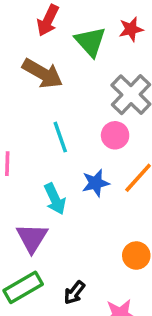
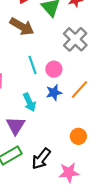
pink circle: (115, 135) -> (54, 69), moved
black arrow: (74, 293) -> (41, 159), size x1.5

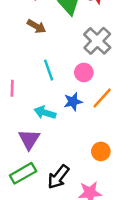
brown arrow: (22, 27) -> (36, 26), size x0.7
pink circle: (54, 69) -> (84, 72), moved
cyan arrow: (29, 102) -> (45, 113), turned 132

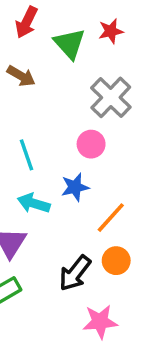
cyan line: (49, 70) -> (27, 155), moved
orange line: (102, 98) -> (111, 218), moved
black arrow: (58, 177) -> (75, 273), moved

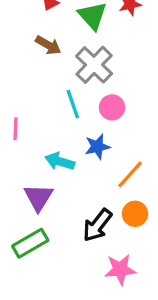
gray cross: (111, 97) -> (94, 65), moved
cyan line: (27, 155) -> (73, 104), moved

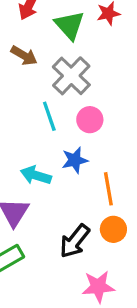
orange line: (130, 174) -> (108, 189), turned -52

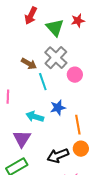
brown arrow: (24, 56) -> (29, 64), moved
pink circle: (90, 120) -> (75, 75), moved
black arrow: (75, 241) -> (58, 156), turned 30

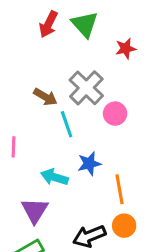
red star: (78, 21) -> (126, 48), moved
green triangle: (55, 28) -> (85, 24), moved

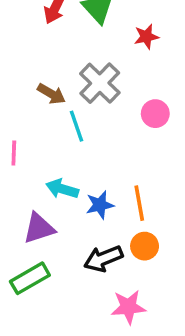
pink circle: (115, 114) -> (155, 114), moved
blue star: (89, 164) -> (100, 205), moved
purple triangle: (35, 210) -> (39, 228), turned 40

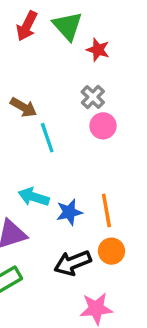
red star: (146, 37) -> (98, 50), moved, turned 30
gray cross: (100, 83) -> (93, 97), moved, size x0.6
pink circle: (155, 114) -> (103, 126), moved

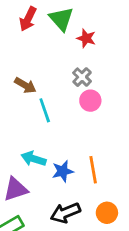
orange circle: (111, 251) -> (107, 213), moved

